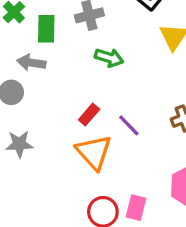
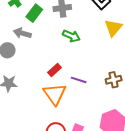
green rectangle: (46, 29) -> (34, 13), turned 30
purple line: (129, 125) -> (79, 80), turned -35

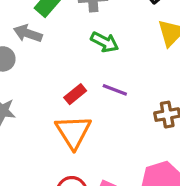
purple line: (79, 80) -> (115, 90), moved

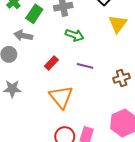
red rectangle: (75, 94) -> (51, 63), moved

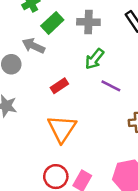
green arrow: (75, 35) -> (94, 59), turned 96
purple line: (85, 66) -> (111, 86), moved

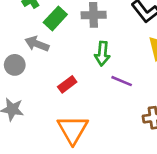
green arrow: (94, 59) -> (102, 54), turned -30

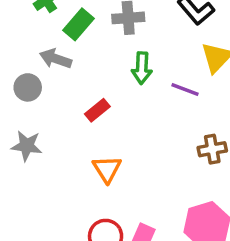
purple line: (122, 81) -> (185, 90), moved
orange triangle: (73, 130) -> (107, 169), size x0.7

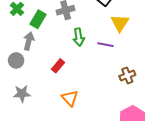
gray arrow: (56, 59) -> (29, 41), turned 96

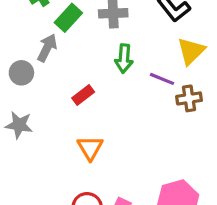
brown cross: (127, 75) -> (189, 98), moved

